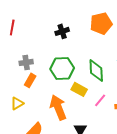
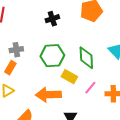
orange rectangle: (30, 80) -> (10, 68), moved
orange arrow: (58, 107) -> (48, 95), turned -70

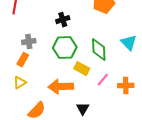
black cross: (52, 19) -> (63, 20), moved

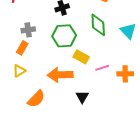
green diamond: (99, 50) -> (98, 25), moved
pink line: (103, 80) -> (102, 68), turned 32

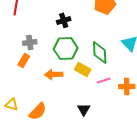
green diamond: (98, 25) -> (100, 52), moved
yellow triangle: (19, 71) -> (12, 104), moved, turned 48
orange arrow: (60, 75) -> (54, 74), moved, size x0.7

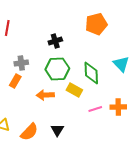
pink line: (104, 80) -> (95, 109), moved
black triangle: (84, 109) -> (57, 130), moved

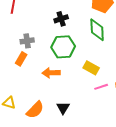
green diamond: (91, 73) -> (97, 30), moved
yellow rectangle: (74, 90) -> (91, 68), moved

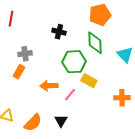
black cross: (61, 19) -> (59, 32), turned 32
green hexagon: (63, 47) -> (74, 62), moved
pink line: (101, 87) -> (70, 95), moved, turned -32

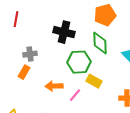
black cross: (59, 32) -> (64, 32), size x1.5

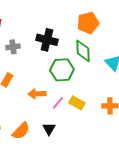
gray cross: (30, 54) -> (13, 47), moved
yellow rectangle: (94, 81) -> (77, 103), moved

